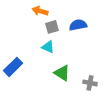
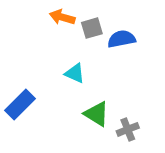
gray square: (52, 27) -> (92, 28), moved
gray cross: (90, 83) -> (128, 129), moved, turned -32

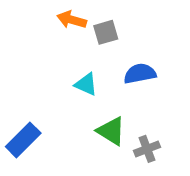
blue semicircle: (122, 39) -> (140, 74), moved
blue rectangle: (20, 105) -> (23, 140), moved

